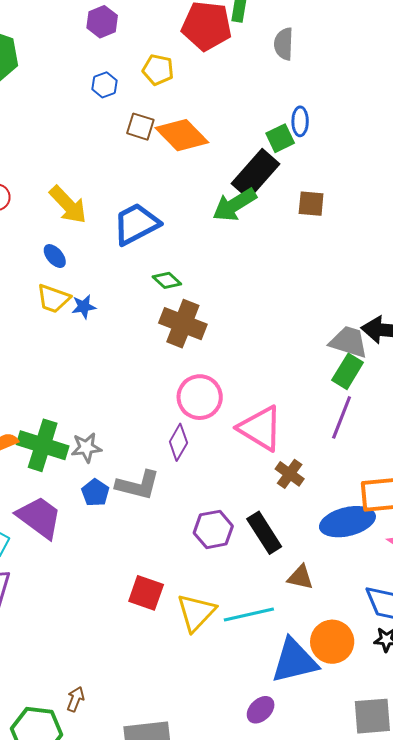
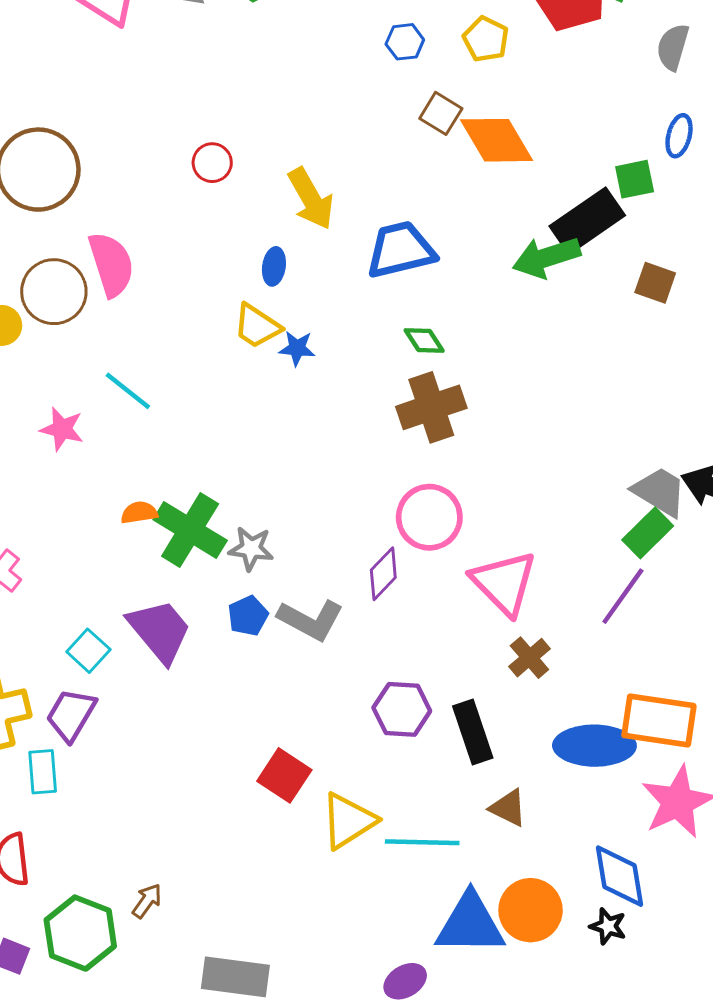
blue ellipse: (300, 121) -> (679, 136), moved
blue ellipse: (55, 256) -> (274, 266), turned 35
brown cross: (183, 324) -> (431, 407), turned 36

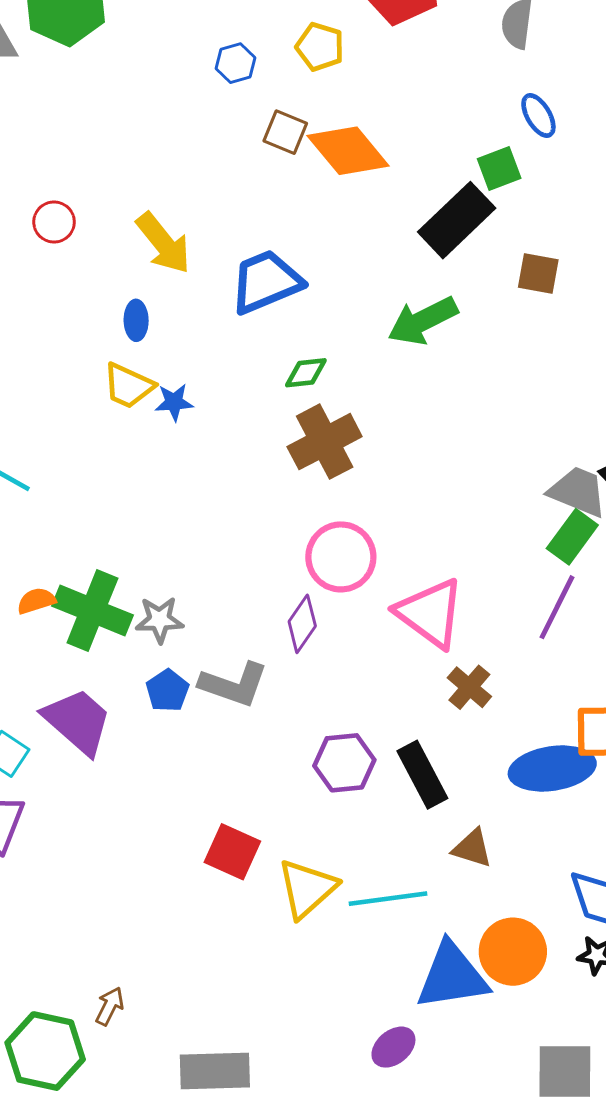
blue ellipse: (679, 136) -> (538, 116), turned -36
green arrow: (546, 257) -> (423, 321), moved
green diamond: (424, 340) -> (306, 373), turned -54

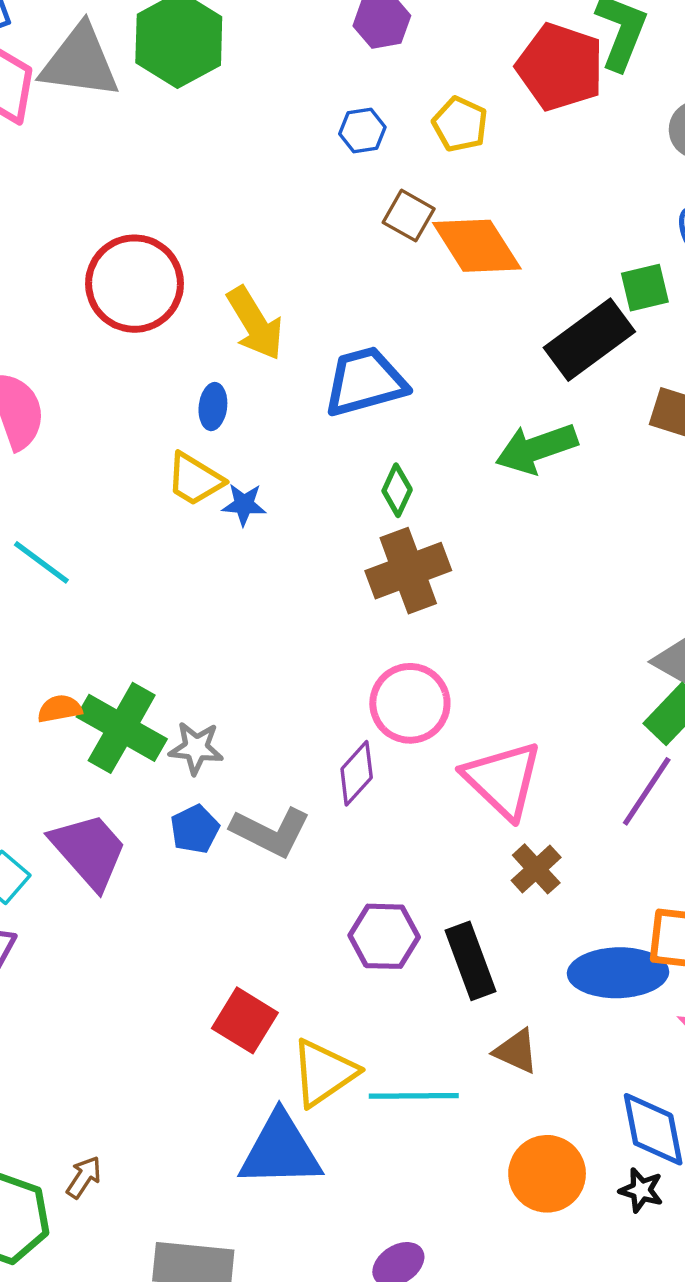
red circle: (54, 222) -> (134, 284), size x2.0
green diamond: (306, 373) -> (397, 490), turned -66
blue triangle: (452, 976) -> (280, 1151), moved

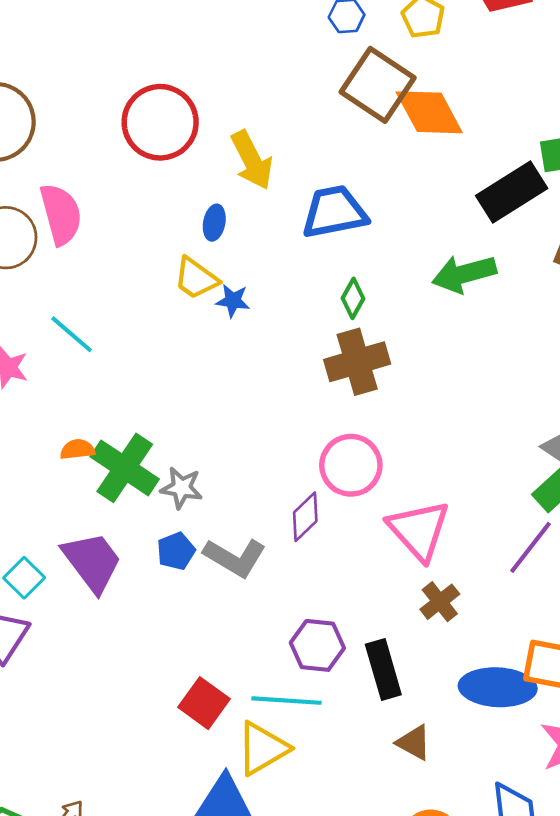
brown square: (409, 216) -> (378, 85), size x1.8
cyan line: (414, 1096) -> (287, 701), moved

